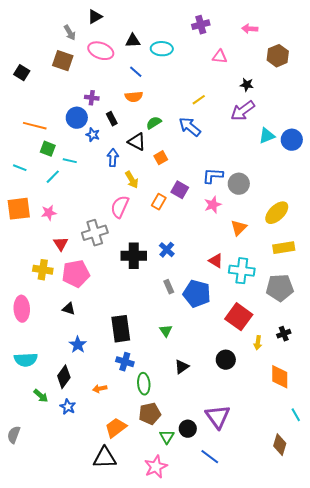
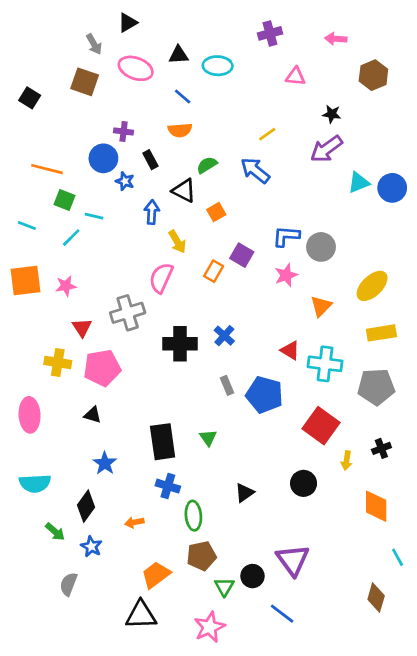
green triangle: (166, 331) -> (208, 438), moved
gray semicircle: (14, 435) -> (68, 584), moved

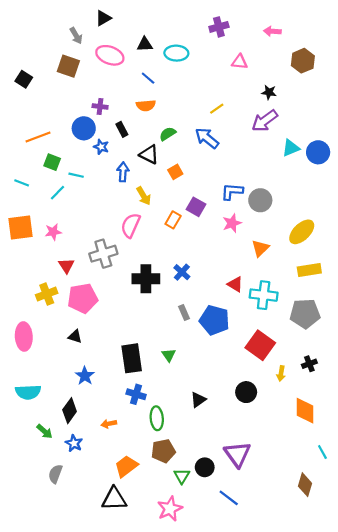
orange line: (47, 169) -> (38, 137), turned -35
yellow cross: (58, 362) -> (47, 294), turned -30

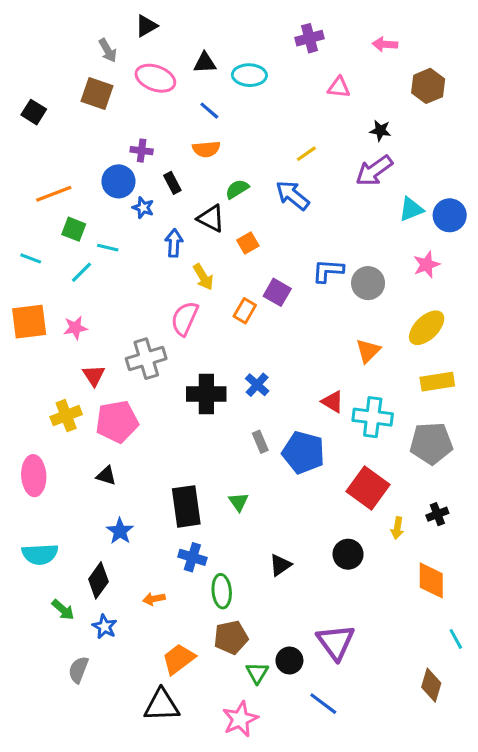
pink star: (232, 223) -> (427, 265), moved

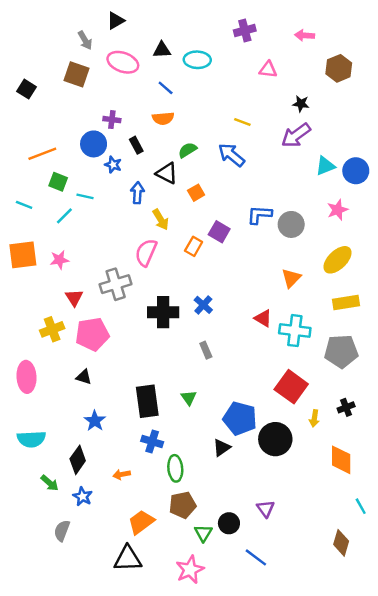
yellow line: (306, 154) -> (242, 122), turned 56
blue pentagon: (303, 453) -> (240, 418), moved
black circle: (348, 554) -> (275, 439), size x1.4
purple triangle: (336, 642) -> (266, 509), size x0.6

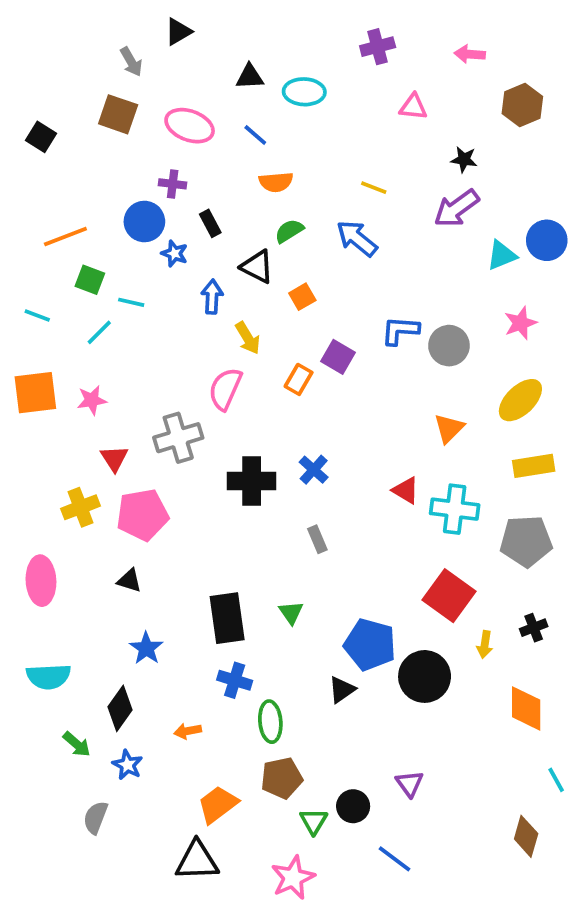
pink ellipse: (123, 62) -> (190, 126), moved
orange semicircle: (163, 118) -> (276, 182), moved
blue circle: (356, 171) -> (547, 240), moved

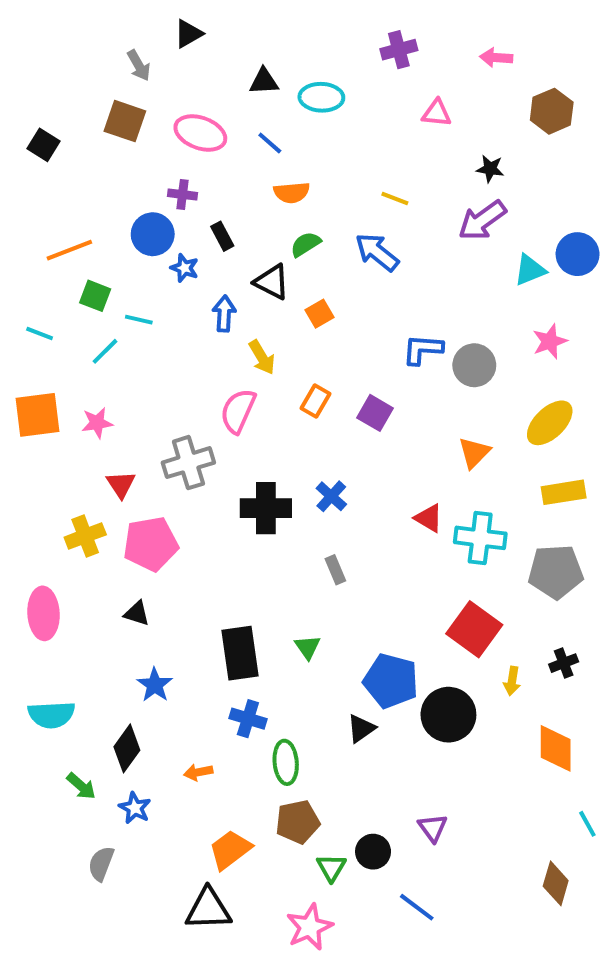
purple square: (338, 357) -> (375, 413), moved

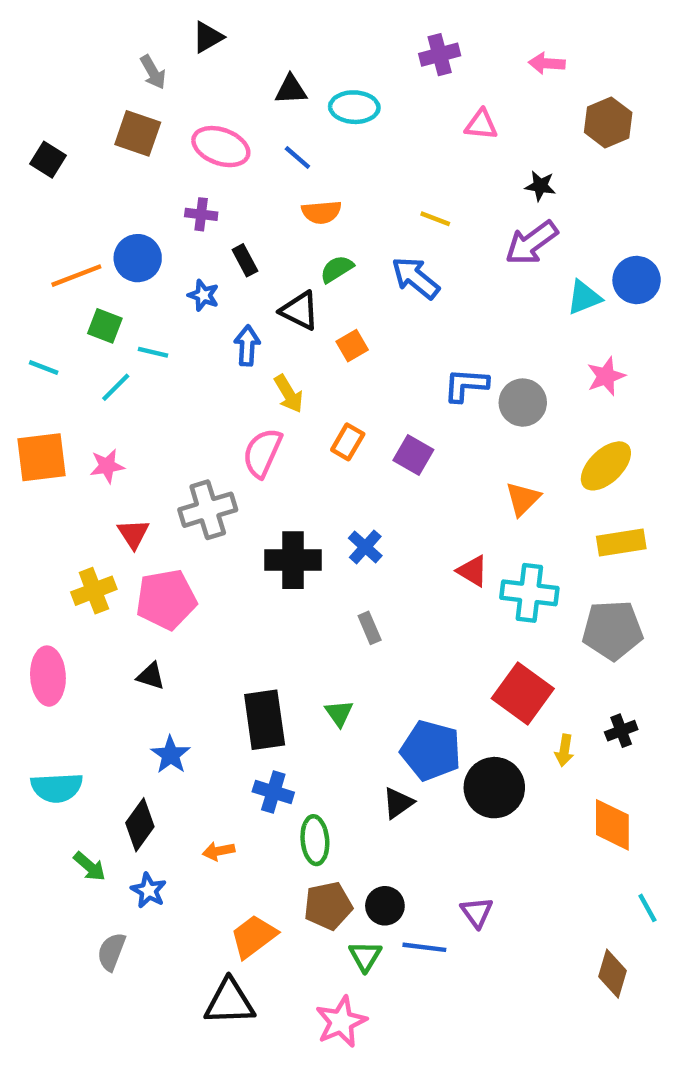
blue circle: (153, 234) -> (138, 258), moved
black circle: (373, 852) -> (385, 906), moved
blue line: (417, 907) -> (424, 947), moved, turned -30

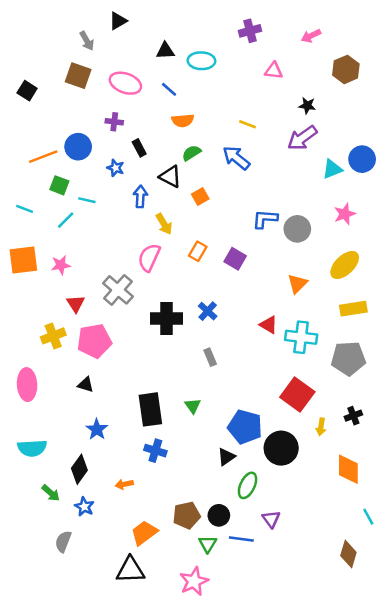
pink arrow: (547, 63) -> (311, 36), turned -30
gray cross: (208, 510) -> (118, 290), turned -32
green ellipse: (315, 840) -> (248, 485), moved, turned 30

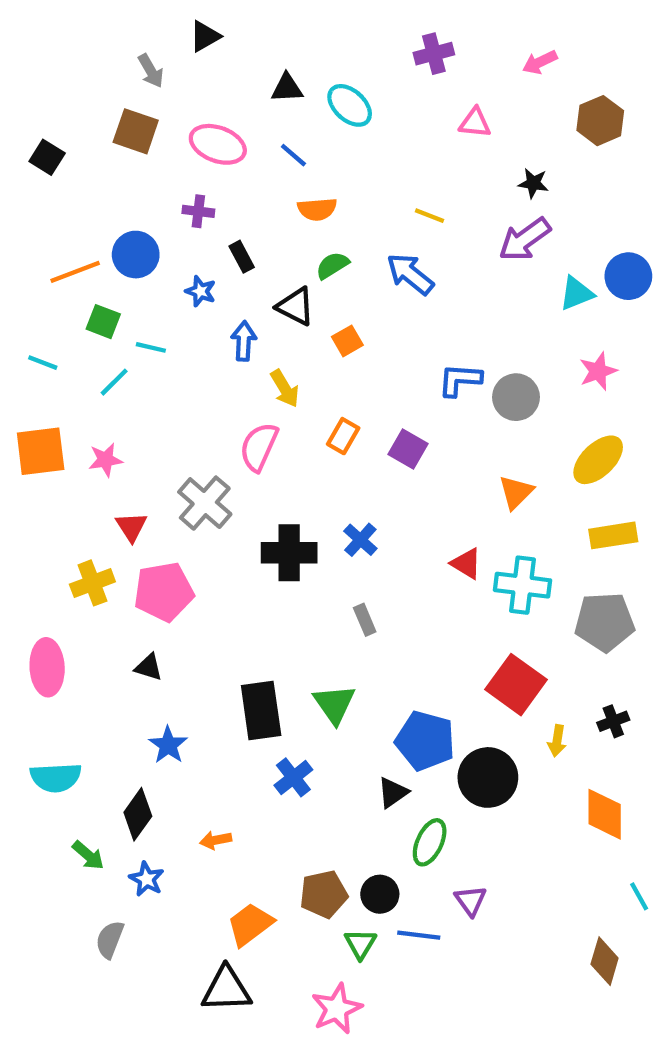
cyan ellipse: (201, 61) -> (350, 105), turned 40
green triangle: (193, 406) -> (334, 704), size x1.5
blue cross: (155, 451) -> (293, 777), moved, turned 35

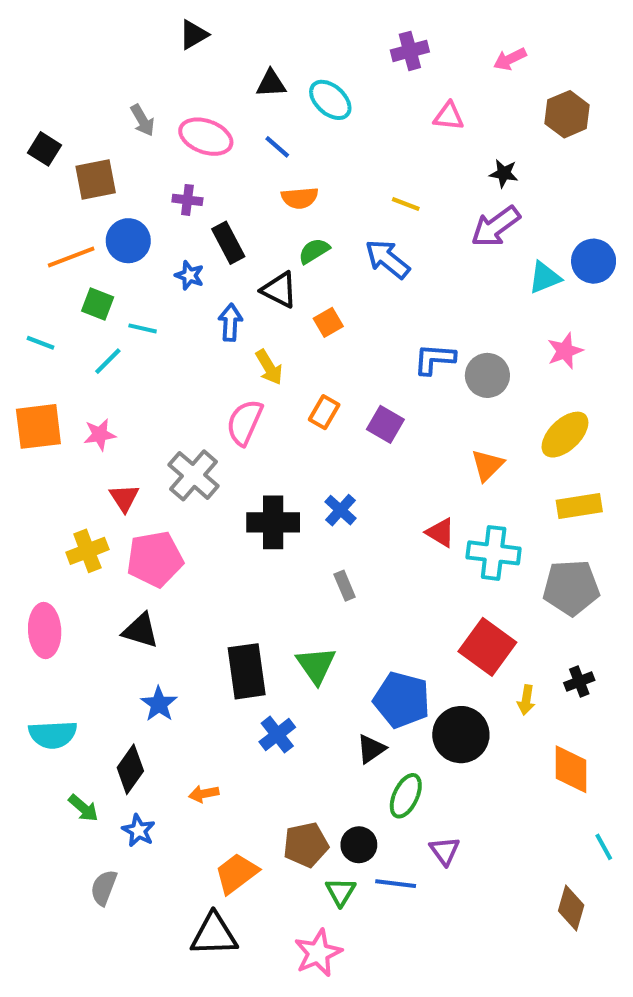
gray arrow: (151, 71) -> (143, 120), moved
brown square: (136, 131) -> (96, 179), moved, turned -30
black rectangle: (242, 257) -> (228, 243), size x1.4
black triangle: (149, 667) -> (141, 630), size x1.4

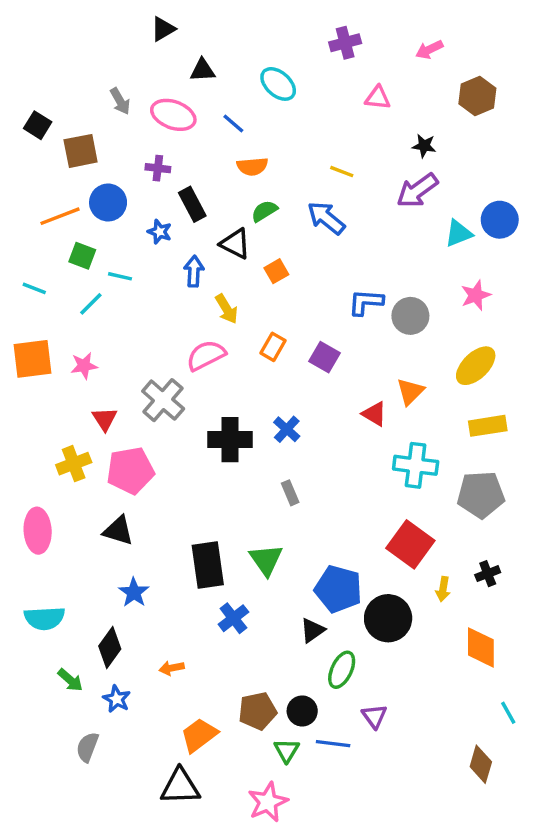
black triangle: (271, 84) -> (203, 70), moved
pink semicircle: (245, 422) -> (206, 355), turned 39
red triangle: (440, 533) -> (374, 414), moved

